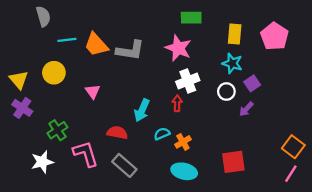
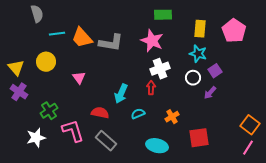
orange cross: (183, 142) -> (172, 117), moved

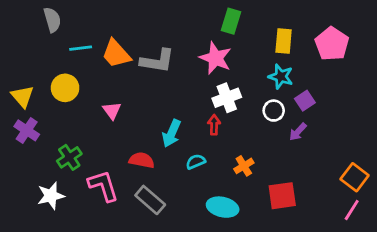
green rectangle: (163, 15) -> (231, 21), turned -72

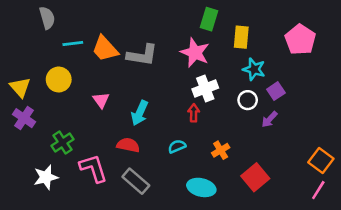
yellow rectangle: (284, 41) -> (241, 37), moved
cyan arrow: (171, 133) -> (140, 113), moved
red square: (282, 196) -> (255, 177), turned -32

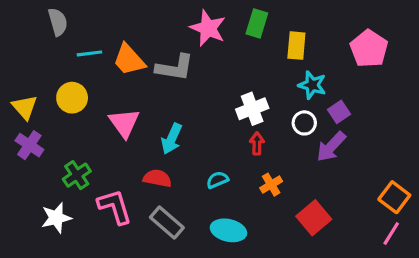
pink star: (195, 53) -> (208, 28), moved
pink triangle: (101, 100) -> (124, 123), size x1.5
red arrow: (194, 113) -> (257, 143), moved
purple arrow: (269, 119) -> (331, 147), size x1.5
cyan ellipse: (201, 187) -> (228, 230), moved

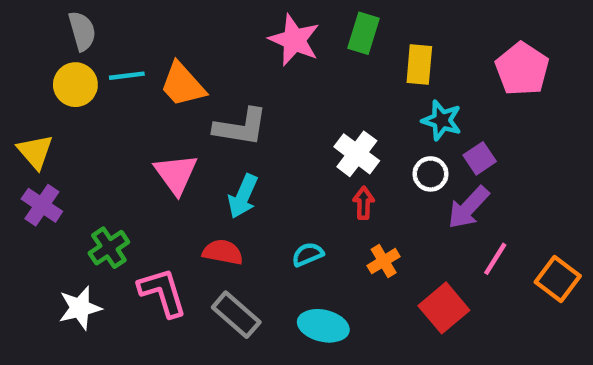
gray L-shape: (175, 68) -> (241, 127), moved
yellow circle: (72, 98) -> (75, 85), moved
white cross: (252, 109) -> (357, 154), turned -32
pink line: (391, 234) -> (495, 259), moved

